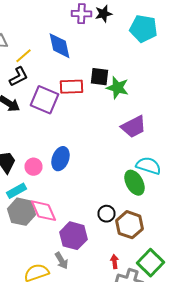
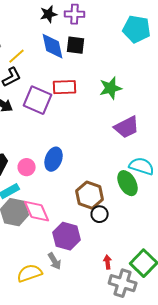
black star: (104, 14) -> (49, 14), moved
black square: (100, 77) -> (76, 45), moved
green star: (118, 88) -> (111, 88), turned -30
brown hexagon: (130, 225) -> (90, 195), moved

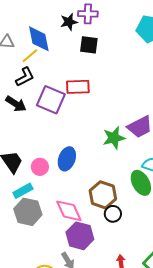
black star: (49, 14) -> (69, 22), moved
blue diamond: (53, 46) -> (39, 39), moved
green star: (111, 88) -> (114, 138), moved
pink diamond: (37, 211) -> (69, 211), moved

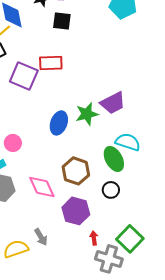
blue ellipse: (67, 159) -> (59, 123), moved
black circle: (113, 214) -> (111, 190), moved
purple hexagon: (80, 236) -> (76, 211), moved

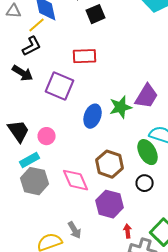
black square: (62, 21) -> (96, 14), turned -30
purple square: (24, 76) -> (60, 86), moved
purple trapezoid: (113, 103) -> (147, 96), turned -32

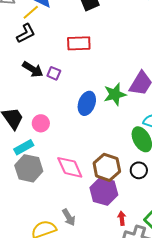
black arrow: (23, 73) -> (33, 69), moved
purple square: (60, 86) -> (54, 73), size x0.5
brown hexagon: (110, 164) -> (107, 167), moved

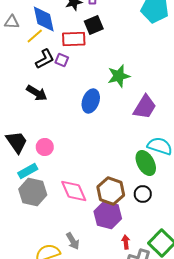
black L-shape: (26, 33) -> (45, 59), moved
red rectangle: (79, 43) -> (74, 39), moved
purple square: (54, 73) -> (62, 60), moved
green star: (115, 94) -> (119, 76), moved
blue ellipse: (87, 103) -> (91, 101), moved

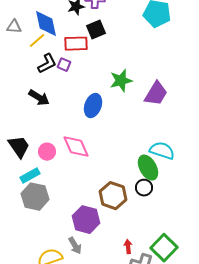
purple trapezoid: (145, 107) -> (156, 94), moved
pink diamond: (74, 191) -> (76, 147), moved
black circle: (143, 194) -> (144, 188), moved
purple hexagon: (108, 215) -> (86, 220), moved

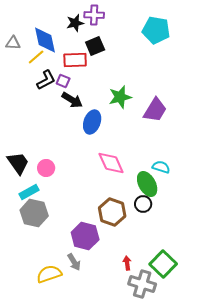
black arrow: (39, 98) -> (72, 100), moved
pink diamond: (76, 147) -> (111, 163), moved
cyan semicircle: (162, 151) -> (161, 167), size x0.7

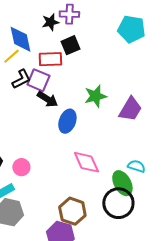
purple square: (63, 81) -> (38, 80), size x1.6
black circle: (143, 204) -> (118, 203), size x1.8
brown hexagon: (112, 212) -> (72, 211), moved

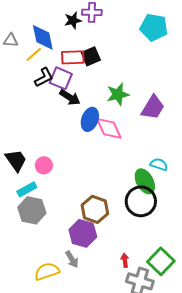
black square: (70, 45) -> (91, 56), moved
pink diamond: (86, 162) -> (109, 128), moved

